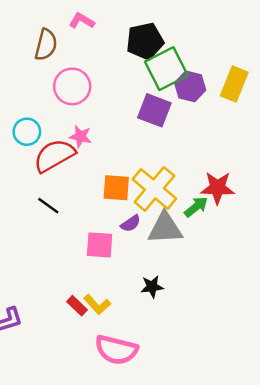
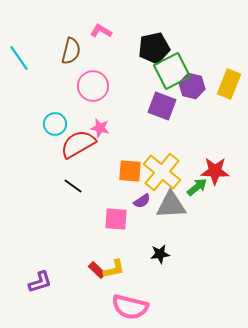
yellow L-shape: (97, 305) -> (114, 269), turned -60

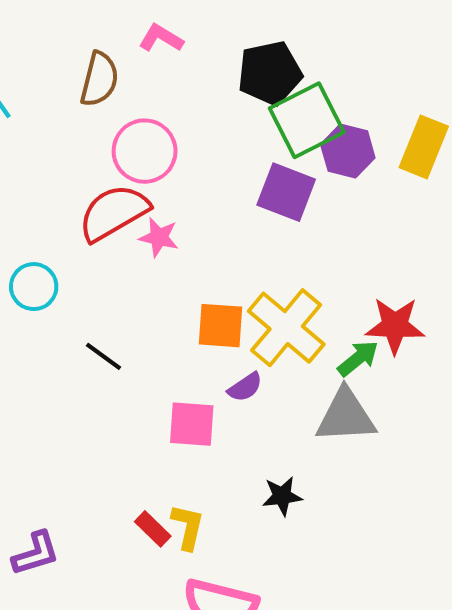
cyan circle: (55, 124) -> (34, 287), moved
red semicircle: (78, 144) -> (114, 213), moved
gray triangle: (171, 205) -> (346, 416), moved
yellow L-shape: (114, 269) -> (188, 527), turned -65

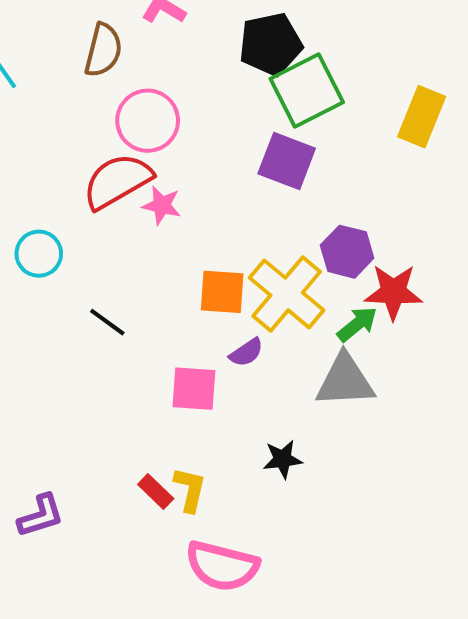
purple hexagon: (348, 151) -> (347, 252), moved

